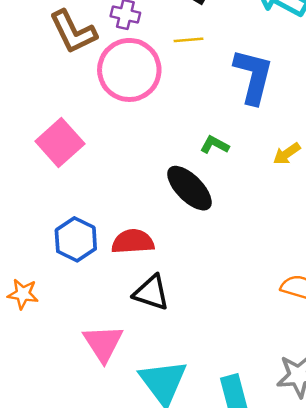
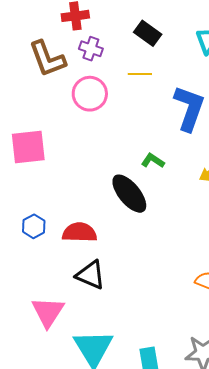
pink circle: (129, 70) -> (90, 94), size x0.7
pink square: (60, 143) -> (28, 147), turned 30
blue hexagon: (76, 239) -> (34, 226), size x0.7

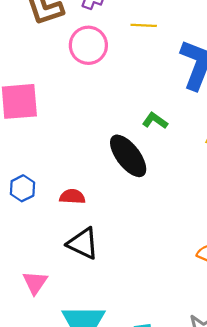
red semicircle: (80, 232) -> (72, 197), size x0.7
pink triangle: (48, 312) -> (35, 283), size x0.7

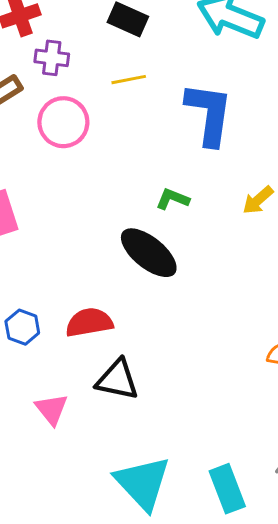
red semicircle: (72, 197) -> (89, 322), size x1.4
pink triangle: (35, 283) -> (52, 409), moved

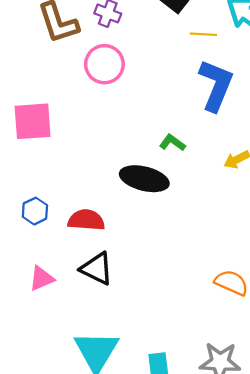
yellow line: (129, 80) -> (203, 34), moved
black ellipse: (149, 253) -> (144, 179), turned -39
pink triangle: (52, 409) -> (42, 278), turned 32

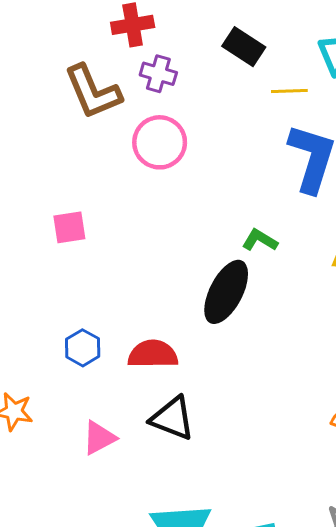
pink square: (33, 121) -> (69, 227), size x0.6
black ellipse: (144, 179) -> (226, 292), turned -72

